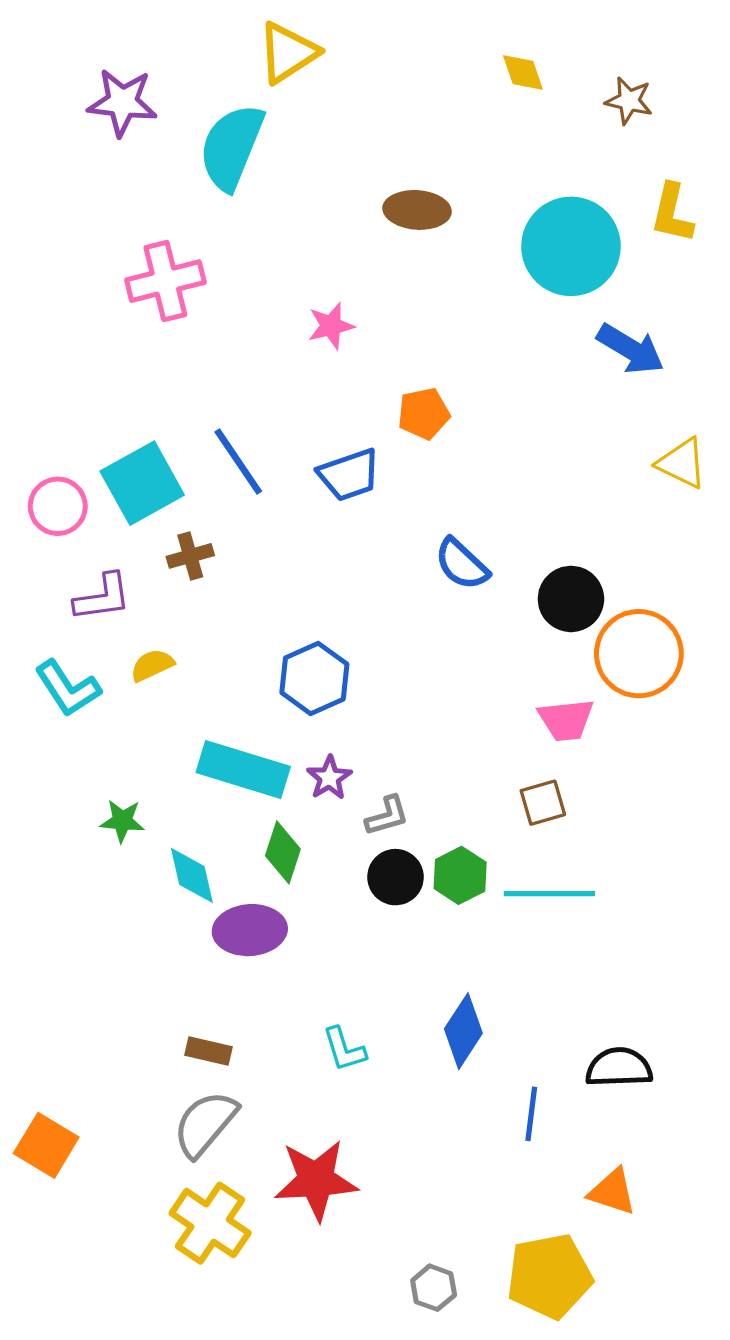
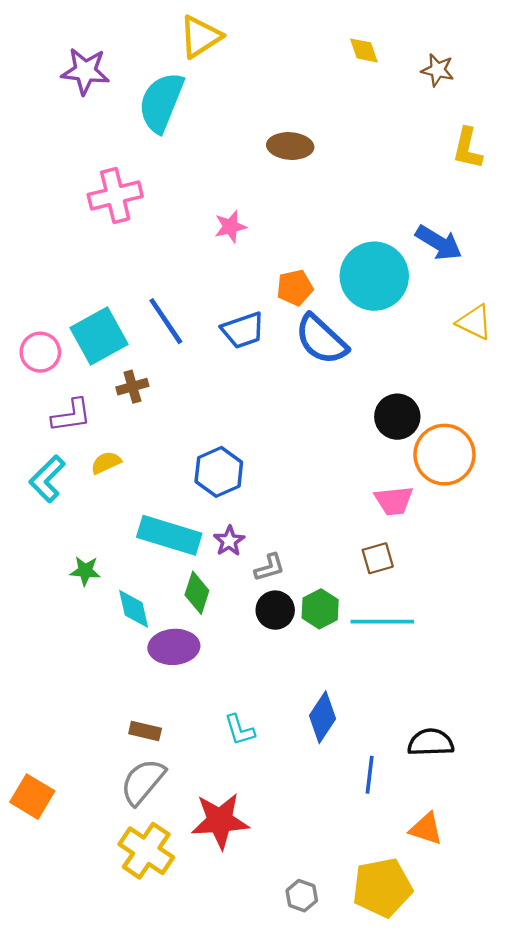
cyan circle: (571, 246) -> (374, 276), moved
blue semicircle: (462, 564) -> (321, 339), moved, size x1.4
cyan L-shape: (68, 688) -> (47, 479), turned 78

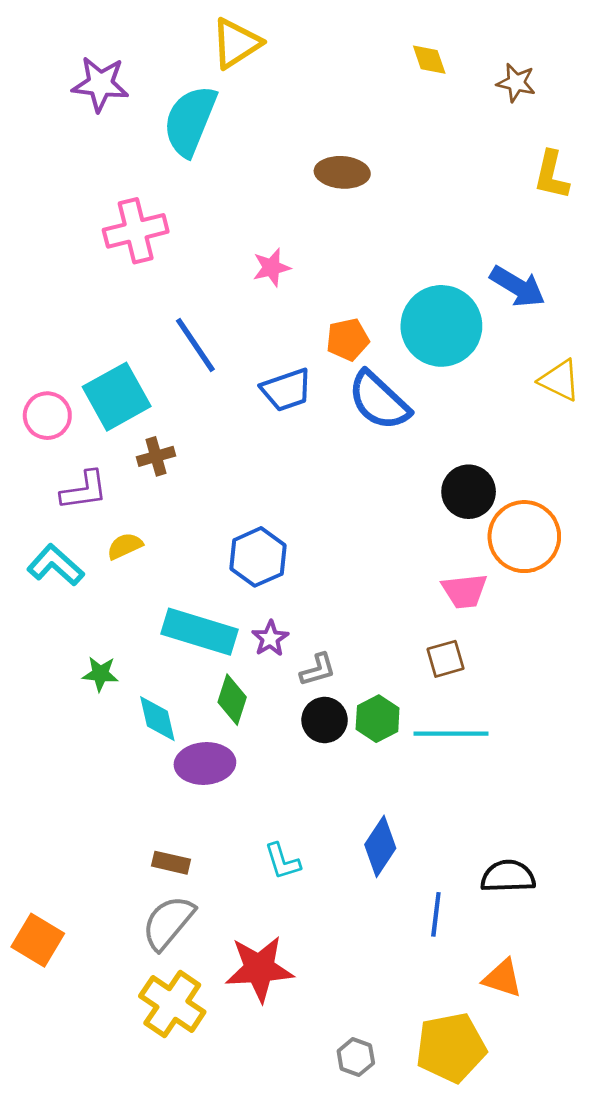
blue line: (166, 321) -> (195, 345), moved
cyan L-shape: (47, 479) -> (55, 565), turned 87

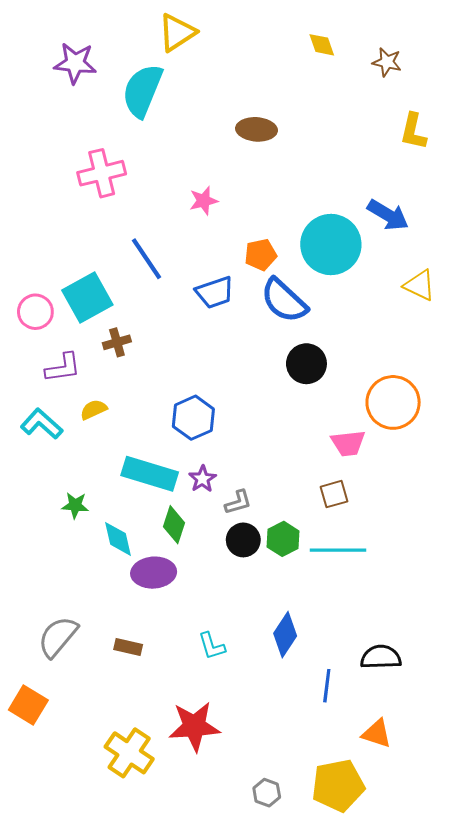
black circle: (469, 492) -> (306, 364), moved
gray semicircle: (168, 922) -> (58, 637), moved

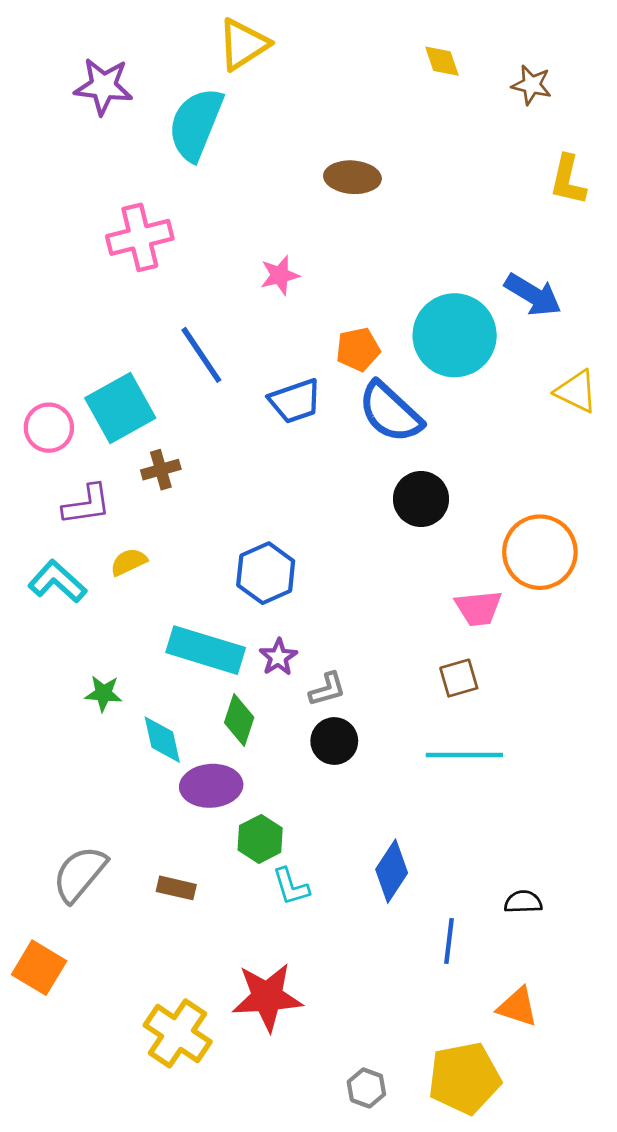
green hexagon: (283, 539) -> (260, 839), moved
black semicircle: (381, 657) -> (523, 902), size x0.7

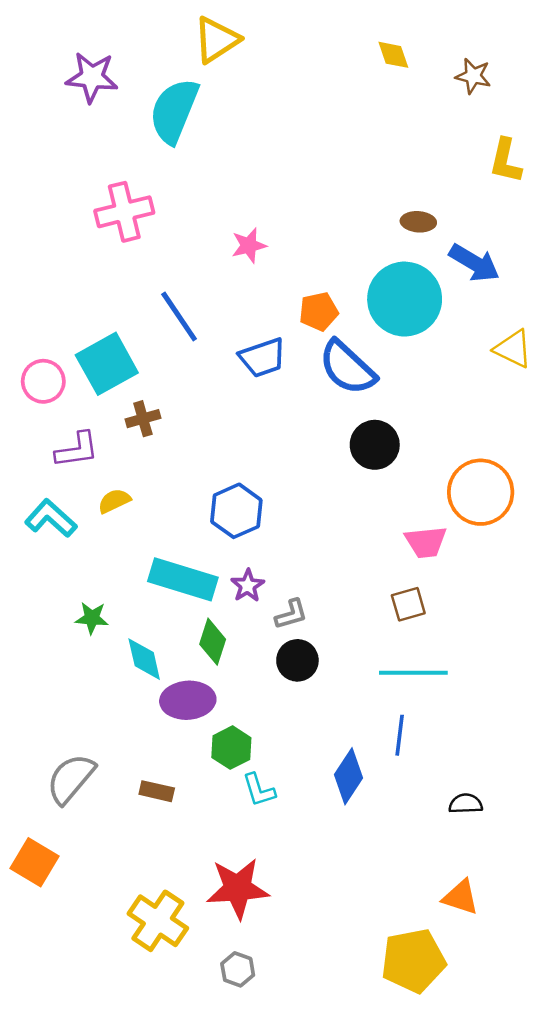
brown ellipse: (352, 177) -> (418, 222), moved, size x0.7
blue line: (449, 941) -> (400, 735), moved
gray hexagon: (366, 1088) -> (238, 969), moved

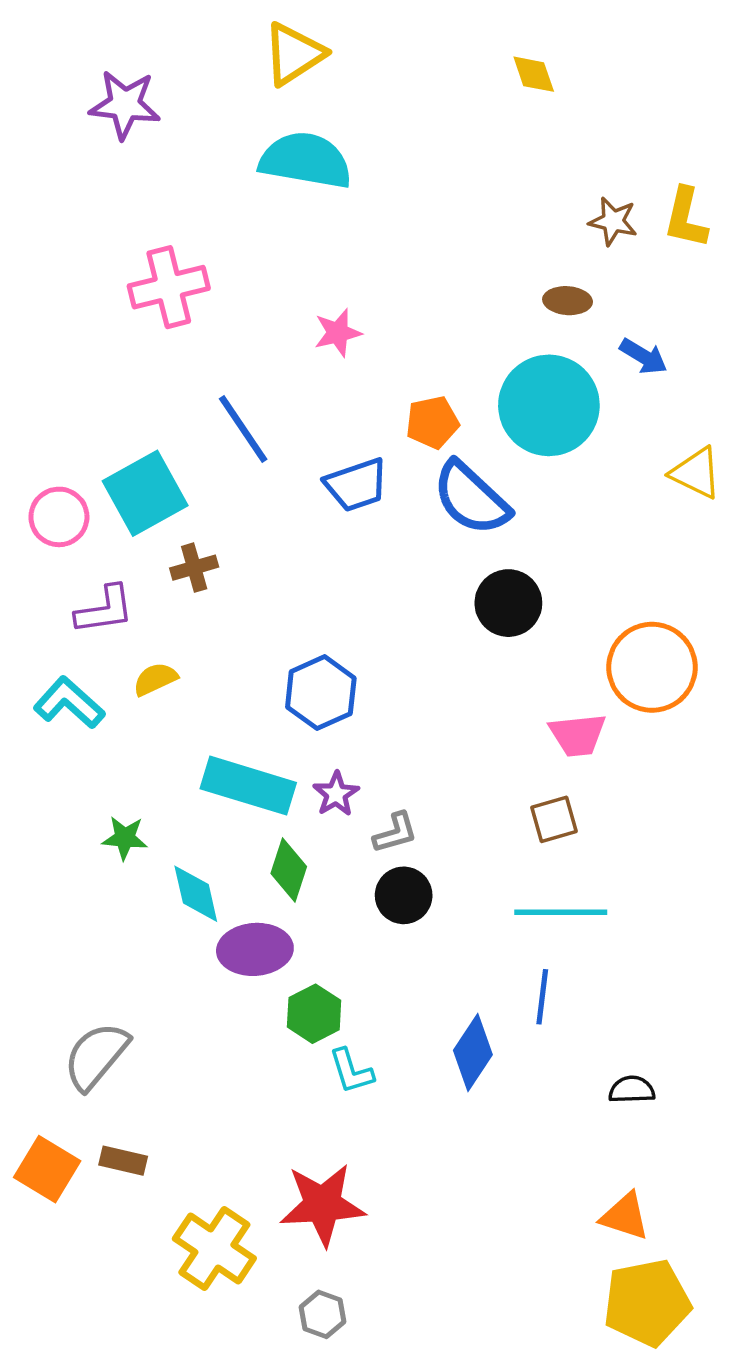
brown star: (473, 76) -> (613, 221), moved
cyan semicircle: (174, 111) -> (306, 160), moved, turned 78
blue arrow: (474, 263) -> (644, 356), size x0.7
brown rectangle: (157, 791) -> (123, 1161), moved
yellow pentagon: (413, 961) -> (647, 1303), moved

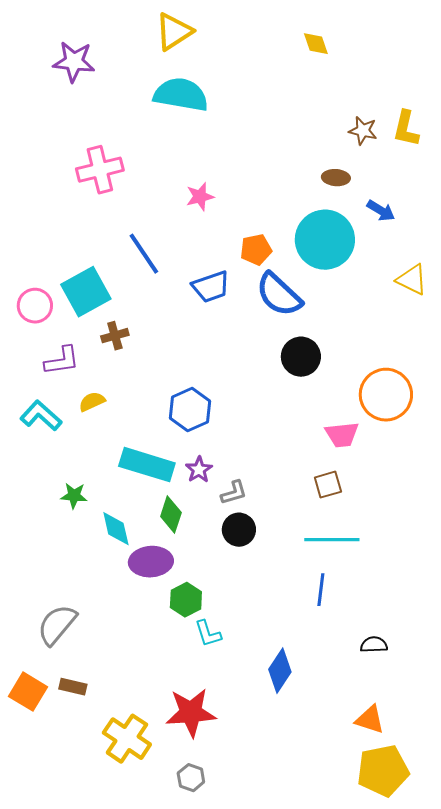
blue diamond: (473, 1053) -> (280, 671), moved

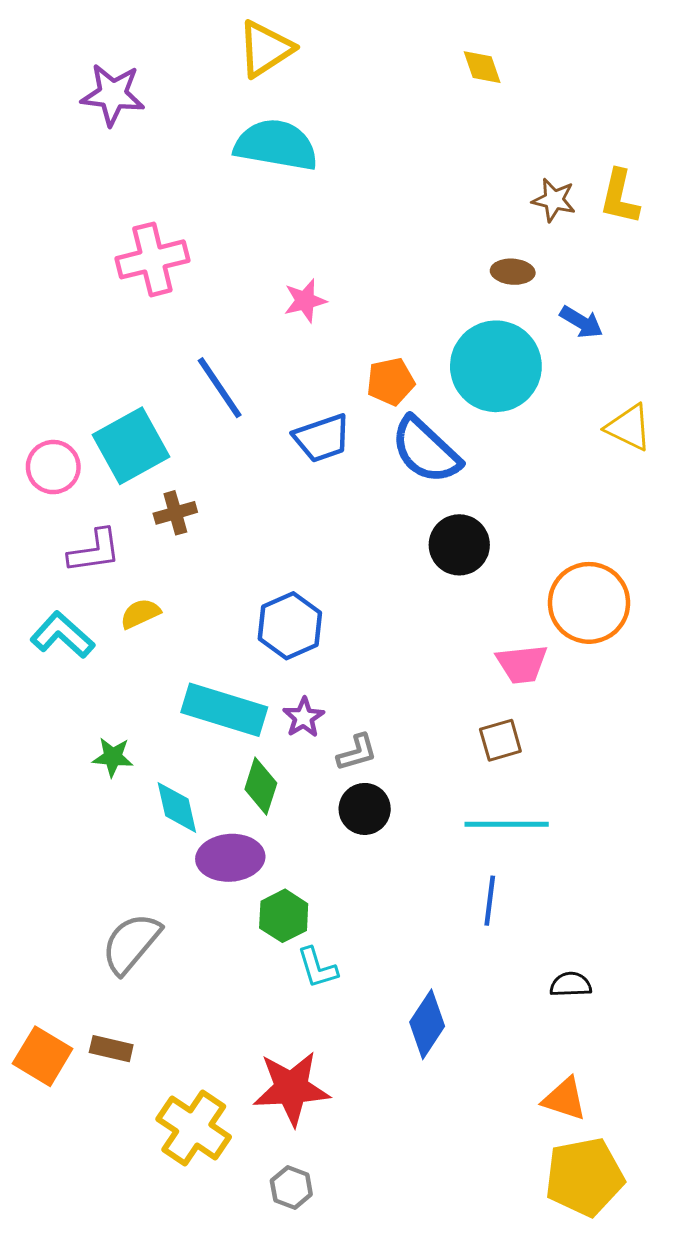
gray semicircle: (57, 625) -> (131, 943), moved

